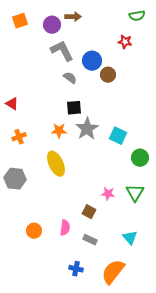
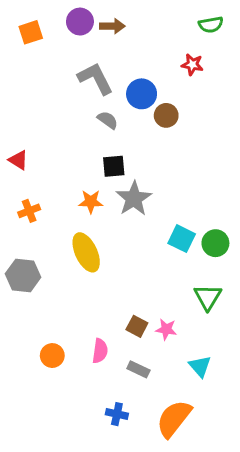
purple circle: (52, 25) -> (80, 22), moved
cyan square: (118, 136) -> (182, 239), moved
pink star: (108, 194) -> (166, 329), moved

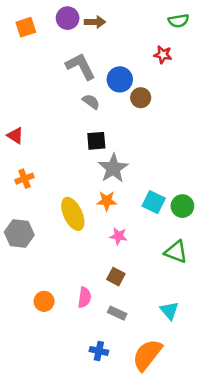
orange star: (91, 202) -> (107, 201), moved
green triangle: (208, 297) -> (176, 252), turned -40
pink star: (166, 329) -> (118, 236), moved

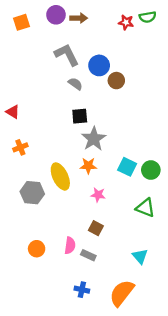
red star: (163, 55) -> (126, 22), moved
gray hexagon: (19, 233) -> (32, 193), moved
gray rectangle: (117, 313) -> (88, 255), moved

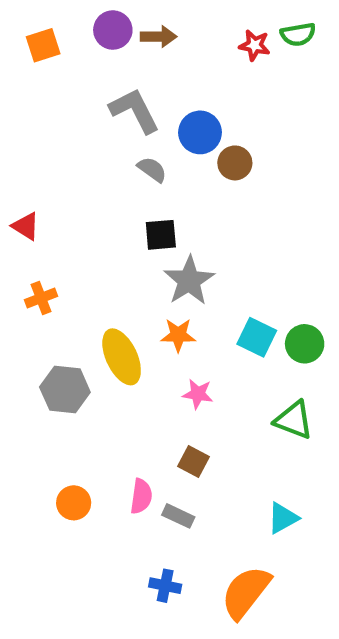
cyan triangle: (140, 256) -> (283, 518), turned 42

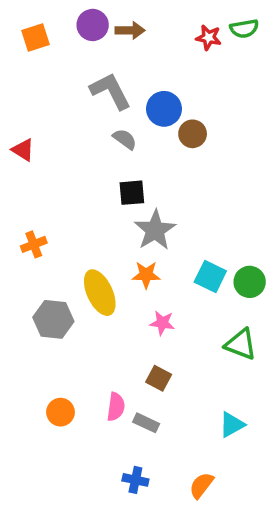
red triangle: (26, 226) -> (23, 150), moved
orange semicircle: (246, 592) -> (201, 485), size x0.6

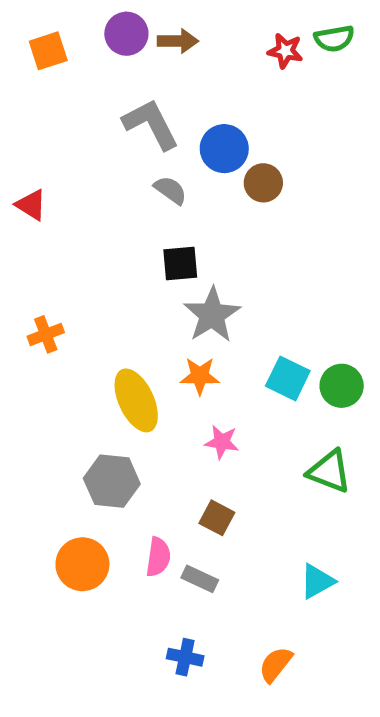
gray hexagon: (53, 319) -> (112, 481), moved
orange circle: (60, 412) -> (82, 564), size x1.4

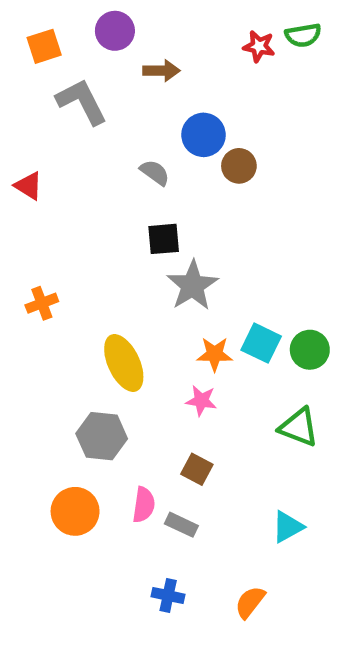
brown arrow: (178, 41) -> (161, 71), moved
gray L-shape: (151, 124) -> (82, 102), moved
orange star: (200, 376) -> (215, 354), moved

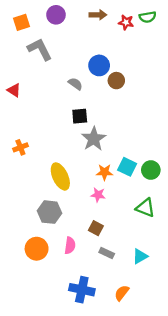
brown arrow: (161, 71) -> (98, 15), moved
gray rectangle: (181, 525) -> (107, 253), moved
blue cross: (168, 596) -> (82, 290), size x1.6

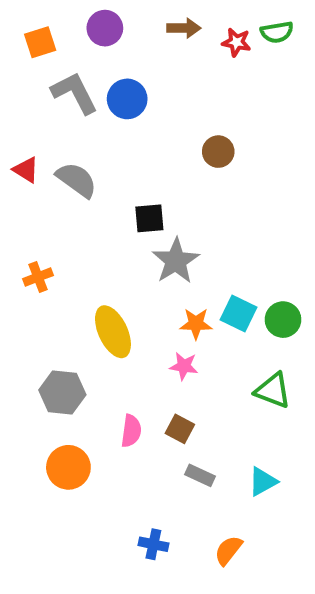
blue circle: (99, 65) -> (127, 99), moved
gray semicircle: (75, 84) -> (77, 180), moved, size x1.5
gray hexagon: (50, 212) -> (62, 392), moved
pink semicircle: (70, 245) -> (131, 431), moved
blue cross: (82, 290) -> (153, 544), size x0.6

